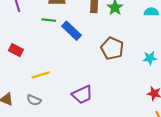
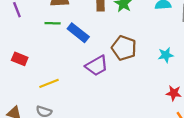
purple trapezoid: (82, 95) -> (97, 66), moved

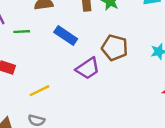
green line: (53, 23) -> (22, 32), moved

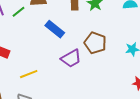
green line: (22, 32) -> (18, 12), moved, turned -40

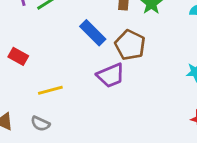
brown pentagon: (95, 43) -> (130, 45), moved

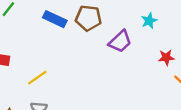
purple trapezoid: (111, 75) -> (120, 41), moved

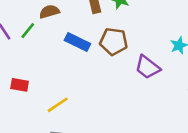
purple trapezoid: (120, 41) -> (147, 67), turned 80

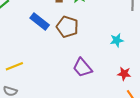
purple trapezoid: (147, 67) -> (82, 68), moved

